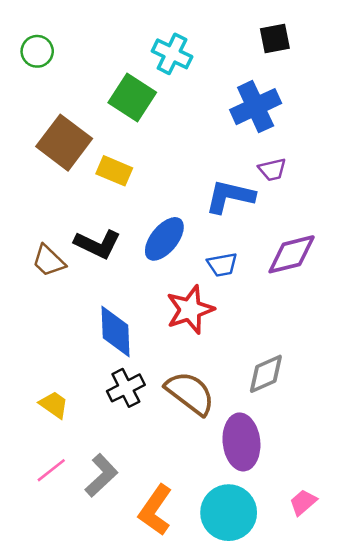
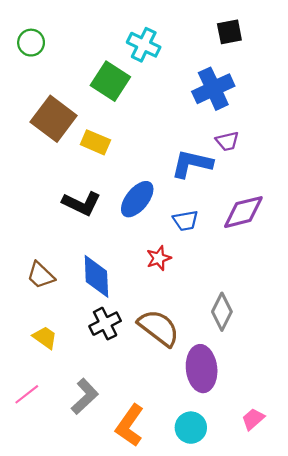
brown trapezoid: (49, 261) -> (41, 275), moved
red star: (190, 310) -> (159, 258), size x0.6
gray diamond: (266, 374) -> (222, 312), turned -39
pink line: (51, 470) -> (27, 394), moved
cyan circle: (229, 513) -> (191, 428), size x0.7

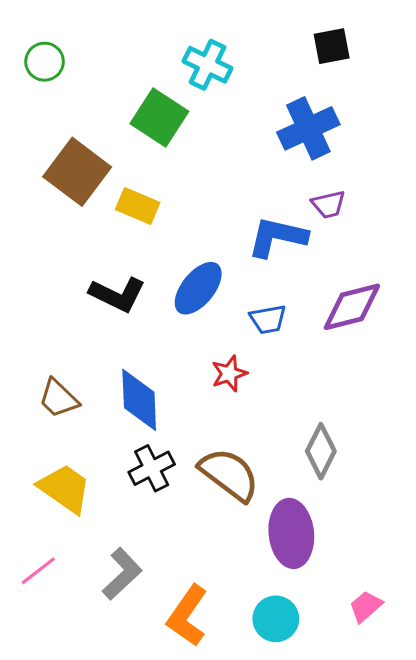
yellow trapezoid: (45, 337) -> (65, 488), size x1.5

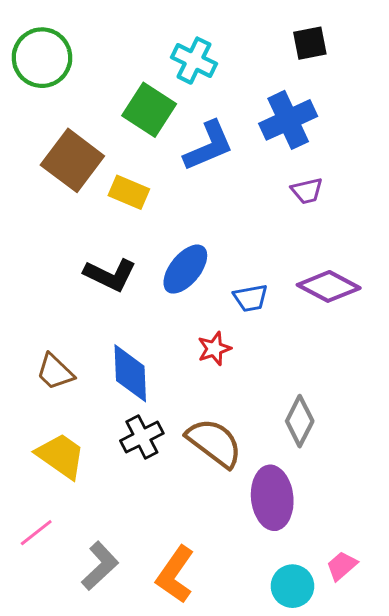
green circle: (45, 62) -> (42, 58), size x1.6
blue L-shape: (277, 237) -> (209, 146), moved, turned 144
purple diamond: (352, 307) -> (329, 286), turned 42
gray L-shape: (122, 574) -> (100, 566), moved
cyan circle: (276, 619) -> (292, 586), moved

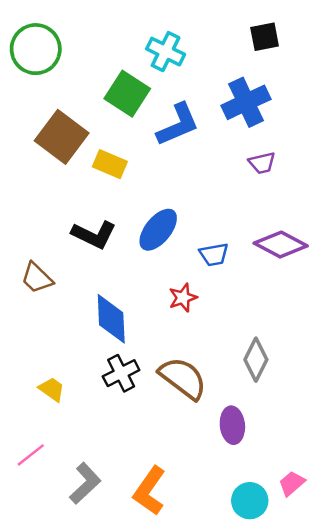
brown trapezoid: (55, 372) -> (37, 278), moved
yellow trapezoid: (61, 456) -> (52, 389), size x0.6
purple ellipse: (272, 498) -> (232, 425), size x0.7

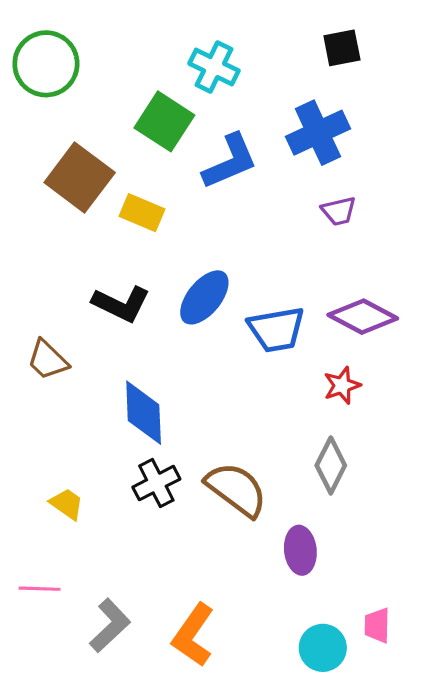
blue trapezoid: (214, 254) -> (276, 329), size x1.5
red star: (183, 298) -> (342, 385), moved
pink line: (31, 455) -> (40, 589), turned 40
pink trapezoid: (292, 483) -> (377, 625), turned -48

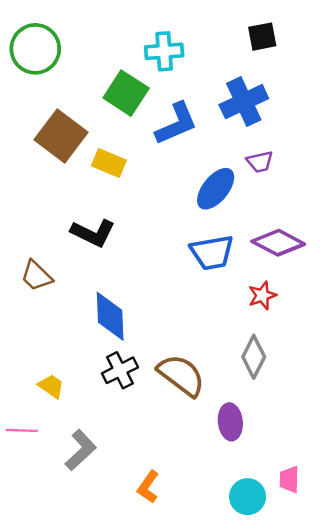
cyan cross: (214, 67) -> (164, 51), turned -30
blue ellipse: (204, 297) -> (216, 189), moved
pink line: (40, 589) -> (22, 430), moved
gray L-shape: (110, 625) -> (81, 450), moved
orange L-shape: (193, 635) -> (148, 487), size x0.7

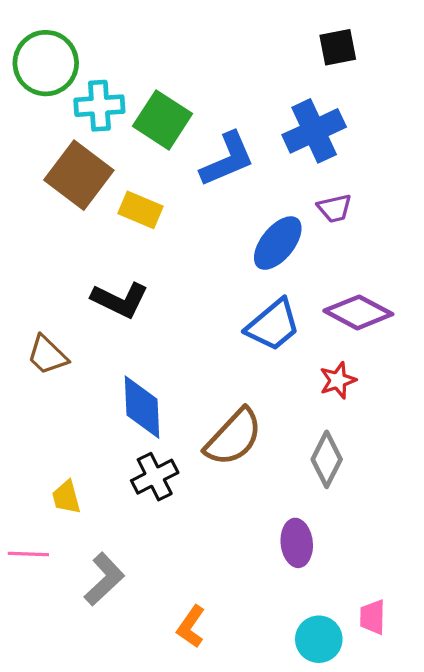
cyan cross: (164, 51) -> (99, 106), moved
blue trapezoid: (212, 253) -> (273, 325), turned -30
brown semicircle: (181, 375) -> (234, 437), moved, turned 96
yellow trapezoid: (51, 386) -> (66, 497), turned -140

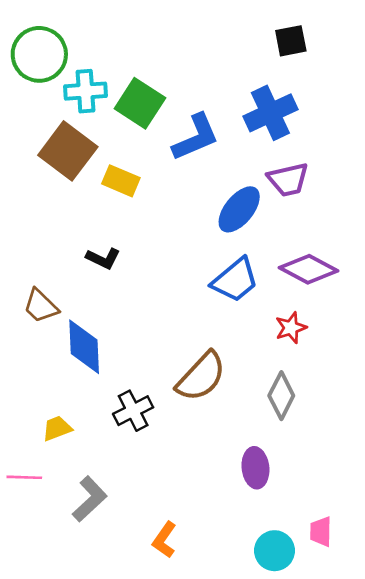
purple trapezoid: (335, 208) -> (288, 179), size x1.4
black L-shape: (120, 300) -> (103, 258), size x0.7
blue diamond: (142, 407) -> (84, 347), moved
yellow trapezoid: (66, 497) -> (57, 428), turned 84

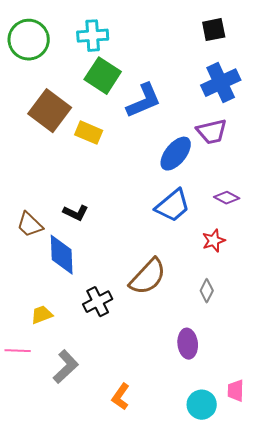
cyan cross: (86, 91) -> (93, 36), moved
blue cross: (270, 113) -> (221, 83), moved
black L-shape: (103, 258) -> (76, 213), moved
purple diamond: (309, 269) -> (227, 198), size x0.6
gray diamond: (281, 396) -> (207, 291), size x0.7

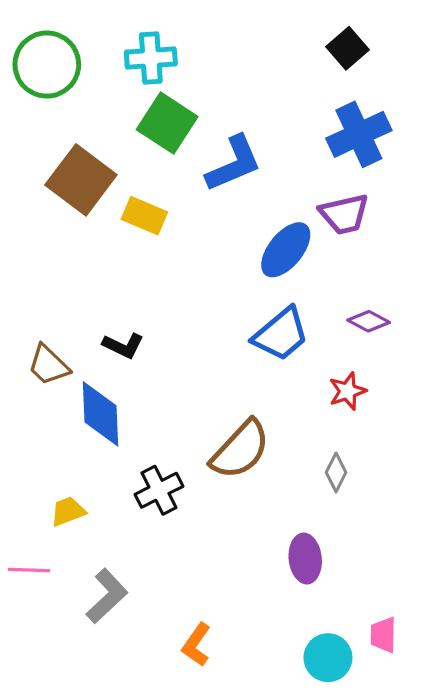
black square: (214, 30) -> (347, 48), turned -30

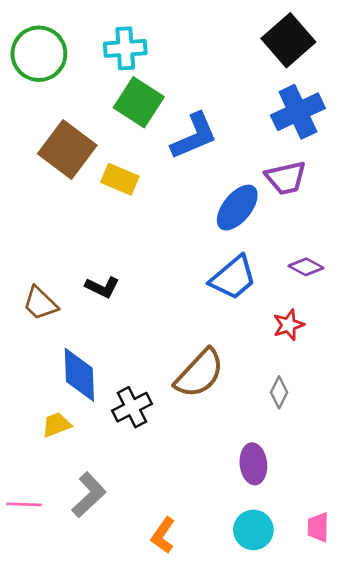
black square: (347, 48) -> (288, 40), size x1.5
blue diamond: (100, 414) -> (79, 375), moved
pink line: (29, 570) -> (24, 504), moved
cyan circle: (328, 658) -> (253, 530), moved

